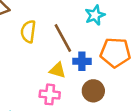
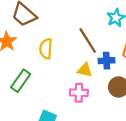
yellow semicircle: (28, 31) -> (46, 49), moved

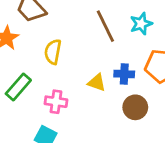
brown line: (88, 41) -> (105, 26), moved
pink cross: (79, 93) -> (56, 102), moved

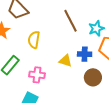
cyan star: (141, 24) -> (96, 28), moved

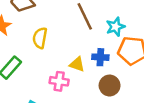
pink cross: (37, 75) -> (59, 81), moved

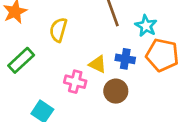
cyan star: (115, 27) -> (146, 26), turned -30
brown circle: (110, 86) -> (116, 91), moved

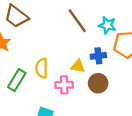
yellow semicircle: (58, 30) -> (42, 68), moved

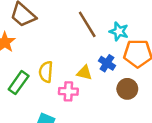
blue cross: (98, 56) -> (107, 63), turned 35
brown circle: (98, 83) -> (127, 89), moved

